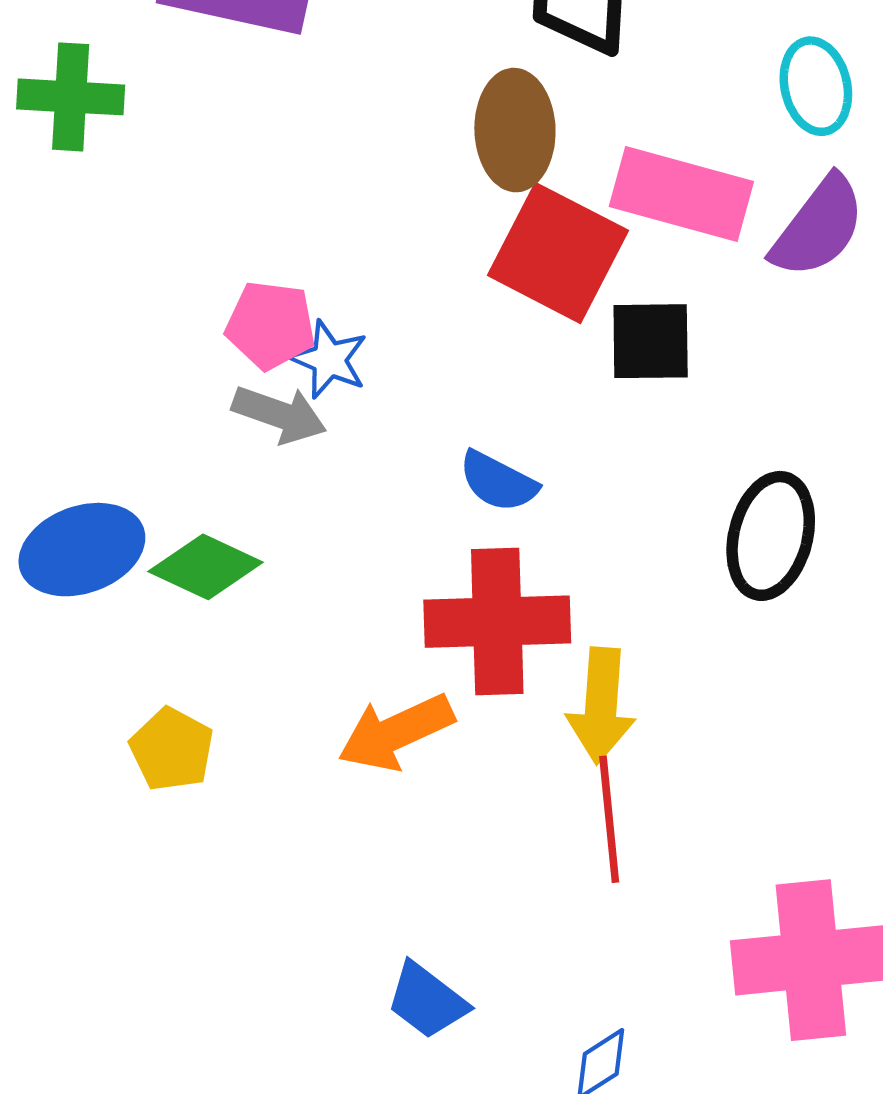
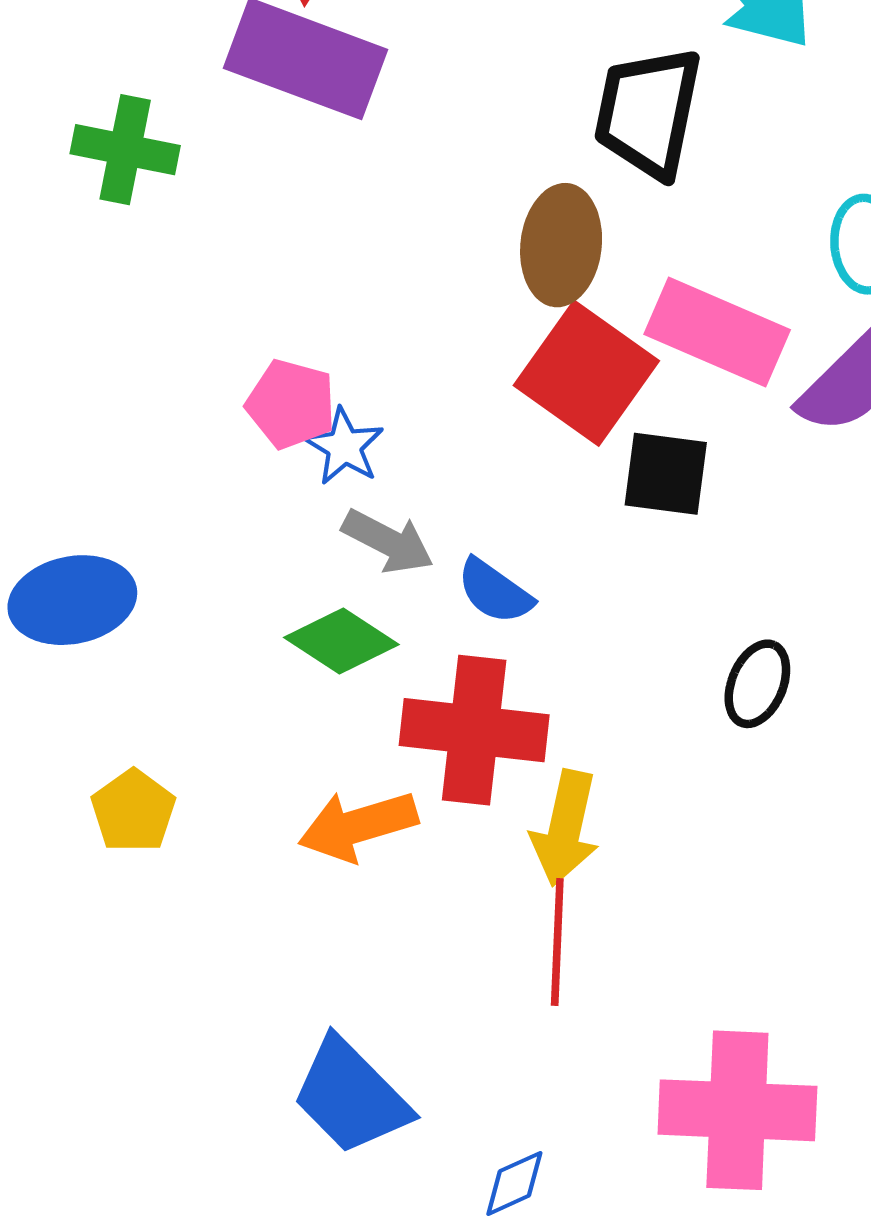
gray arrow: (279, 414) -> (388, 541), moved
black ellipse: (771, 536) -> (757, 684), size x0.7
green diamond: (206, 567) -> (341, 641), moved
blue trapezoid: (427, 1001) -> (351, 1096), size x1.5

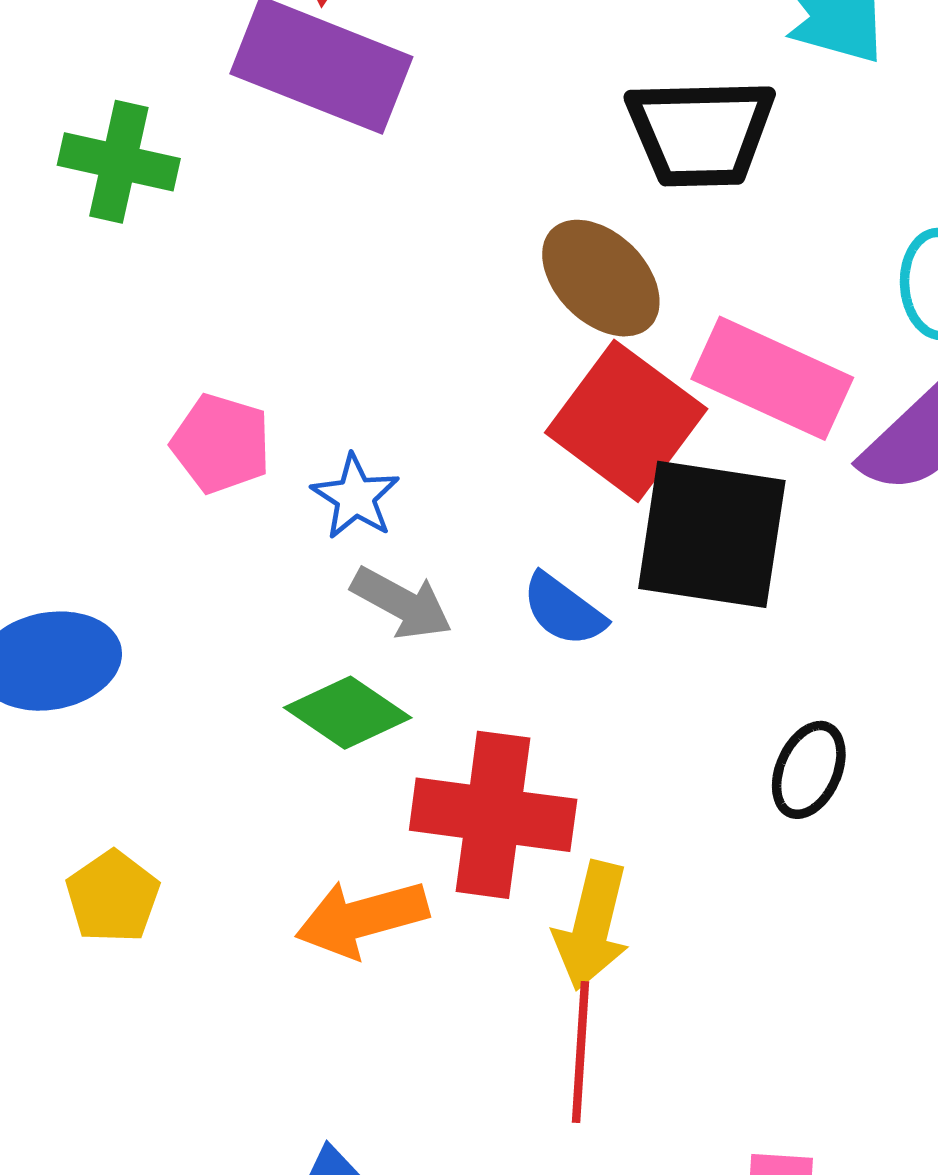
black trapezoid: (648, 112) -> (701, 133), turned -104
brown ellipse: (561, 245) -> (601, 278), turned -53
pink pentagon: (291, 404) -> (221, 444), moved
black square: (666, 474) -> (712, 534), size x1.6
blue semicircle: (495, 591) -> (564, 610), moved

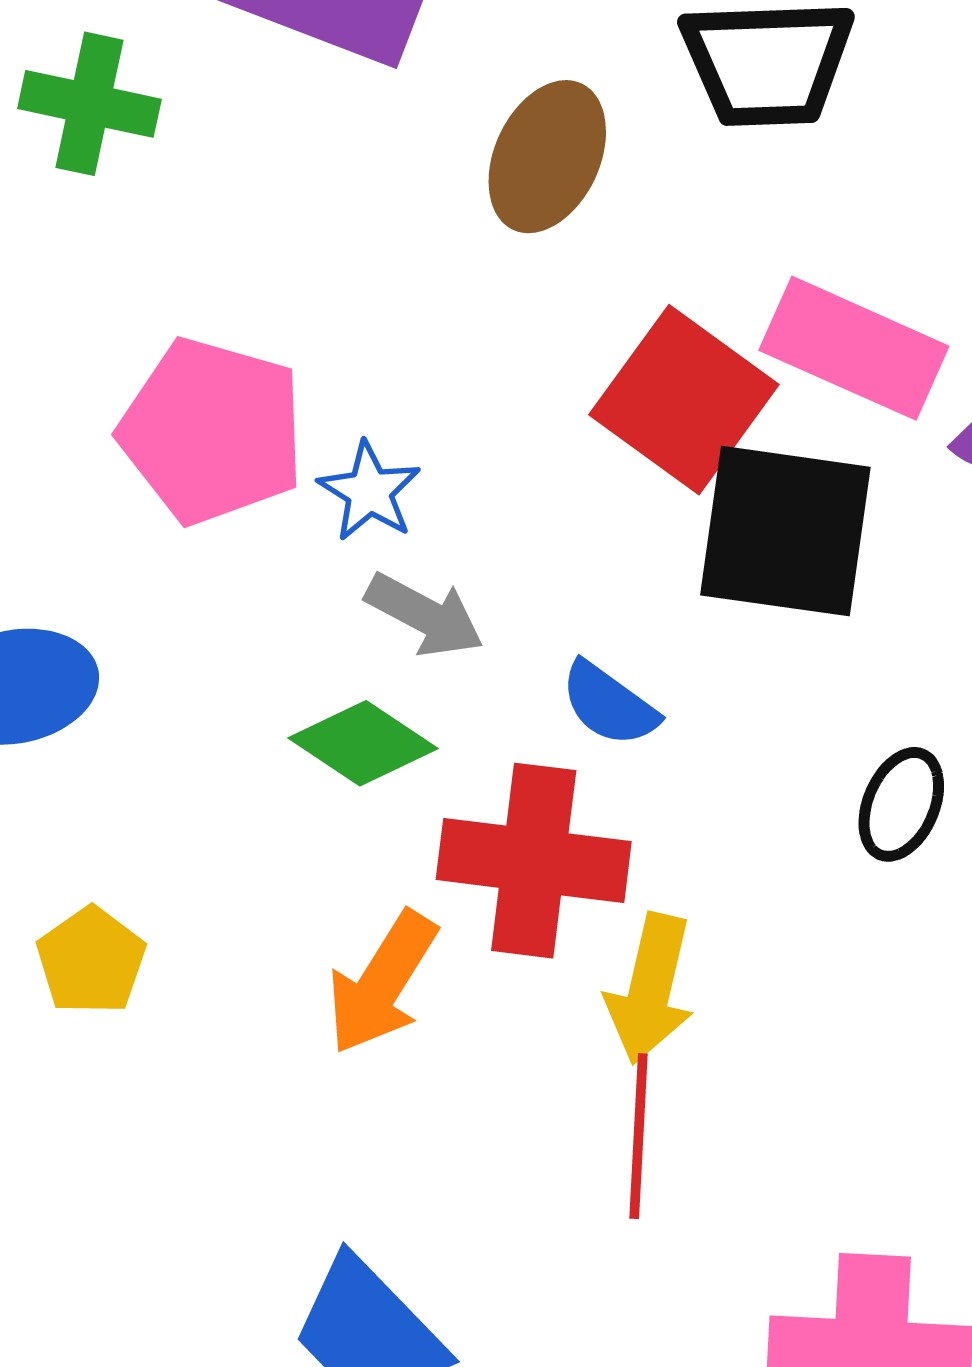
brown ellipse: (601, 278) -> (547, 157), moved, turned 71
pink pentagon: (221, 444) -> (212, 431), size x1.6
blue semicircle: (564, 610) -> (609, 704), moved
orange arrow: (362, 918) -> (382, 983), turned -42

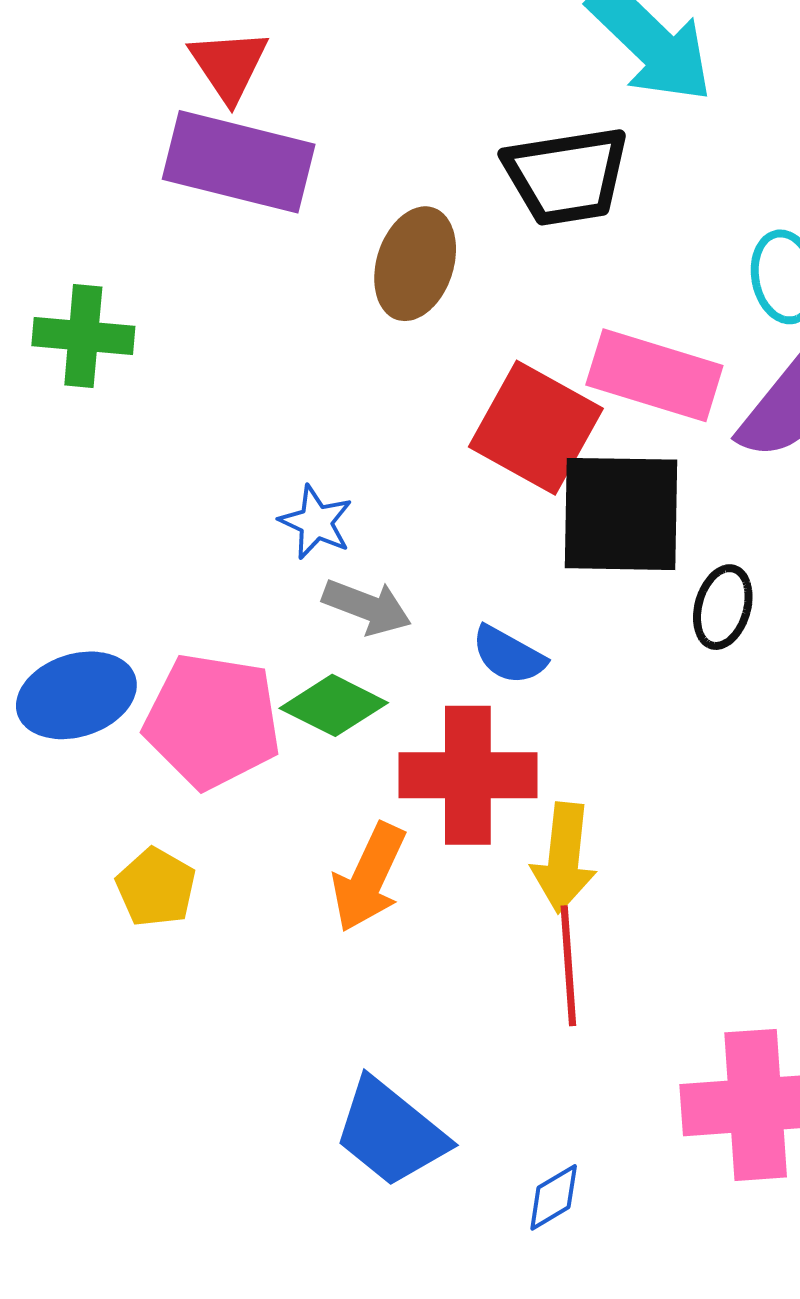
green cross: (89, 104) -> (83, 336), moved
pink pentagon: (212, 431) -> (213, 721), moved
black ellipse: (901, 804) -> (723, 607), moved

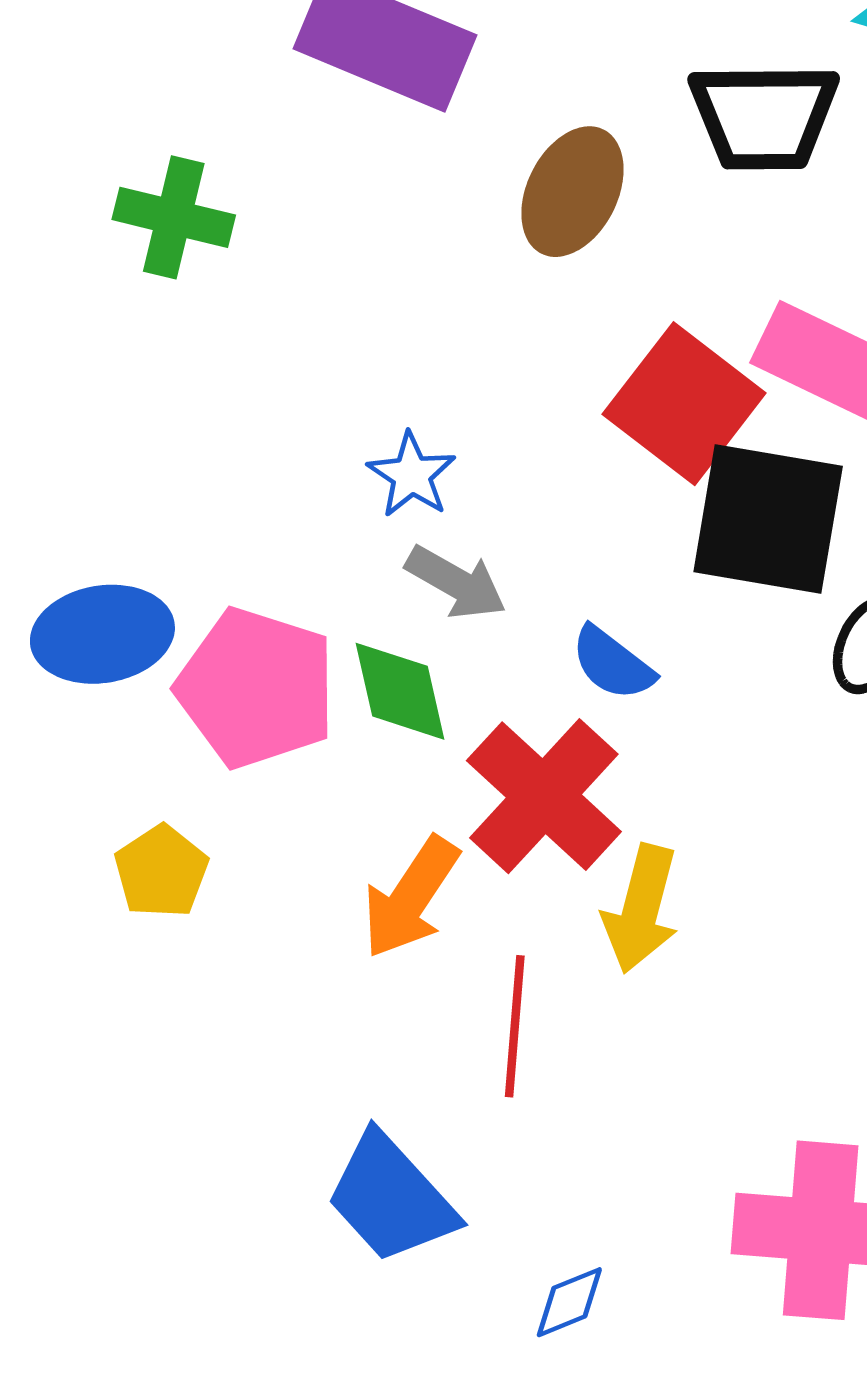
green diamond: (334, 705) -> (400, 691), turned 42
red cross: (468, 775) -> (544, 796), turned 34
red line: (568, 966) -> (515, 1026), moved

